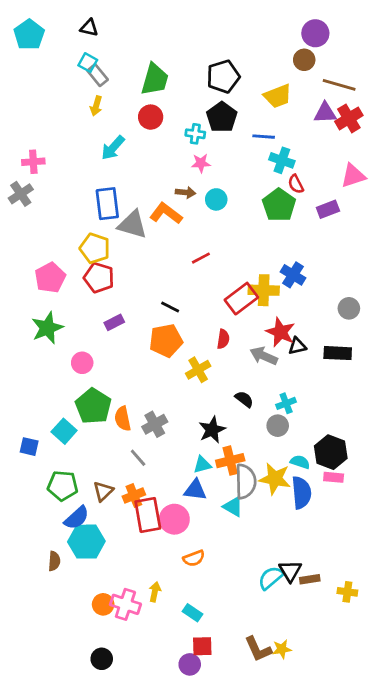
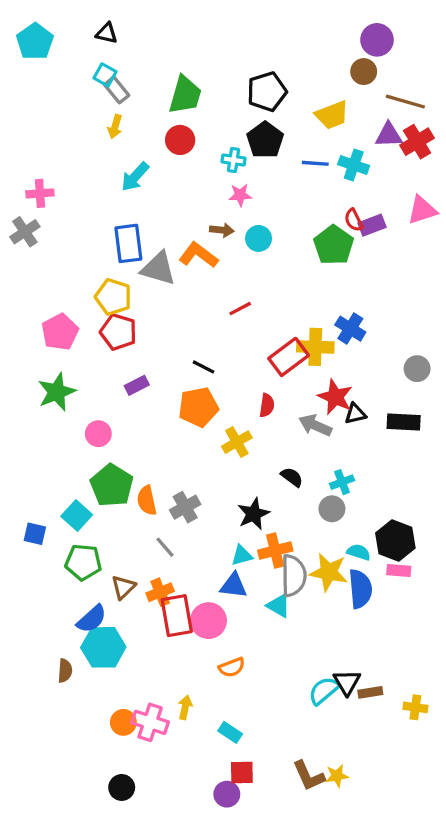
cyan cross: (282, 160) -> (354, 165), moved
purple rectangle: (328, 209) -> (372, 225), moved
green pentagon: (63, 486) -> (83, 562), moved

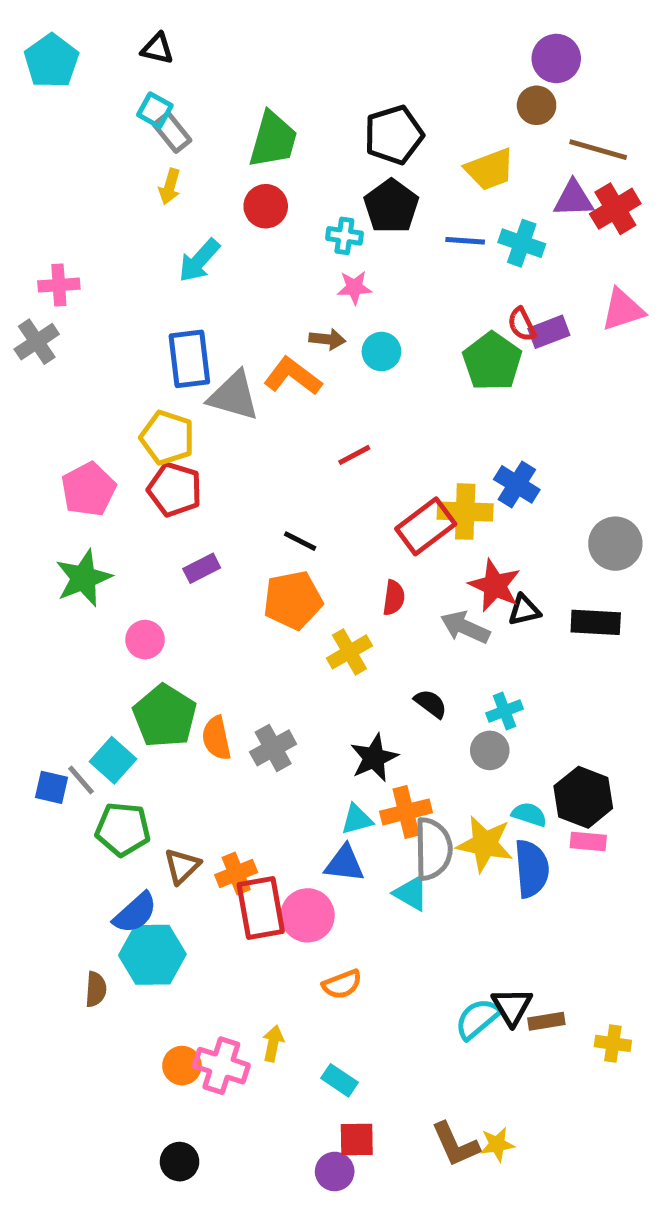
gray circle: (417, 369) -> (615, 544), size x1.4
gray line: (165, 547) -> (81, 780), moved

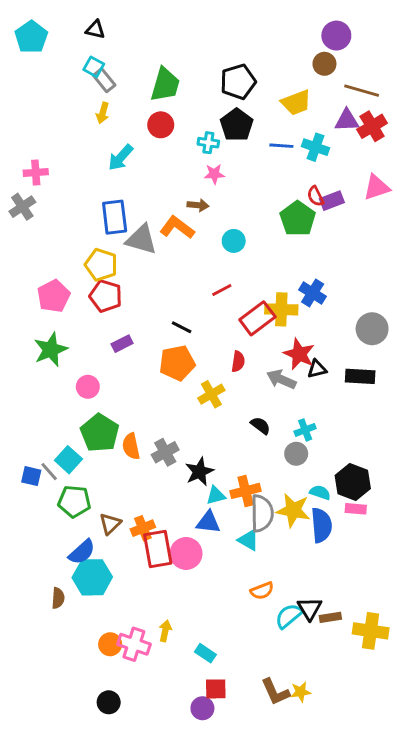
cyan circle: (381, 352) -> (234, 241), moved
red line: (354, 455) -> (222, 290), moved
black star: (374, 758) -> (199, 472), moved
orange semicircle: (342, 984) -> (262, 591), moved
yellow cross: (613, 1043) -> (371, 631), size x1.6

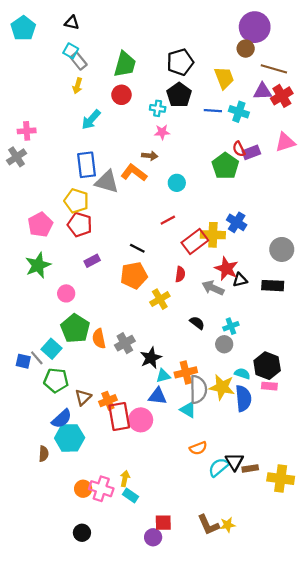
purple circle: (336, 36) -> (255, 27), size x1.4
yellow trapezoid: (296, 103) -> (224, 78), turned -90
cyan rectangle: (205, 653) -> (131, 496), moved

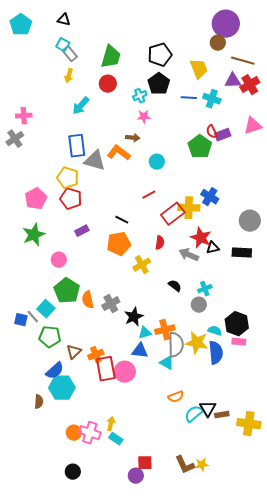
cyan cross: (158, 108) -> (140, 96), turned -32

